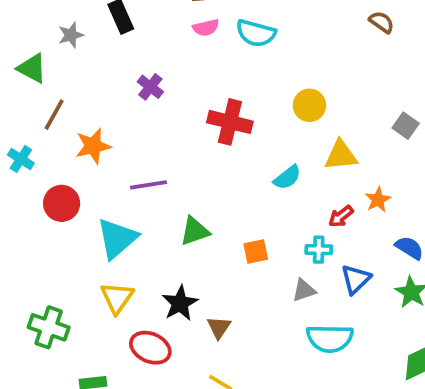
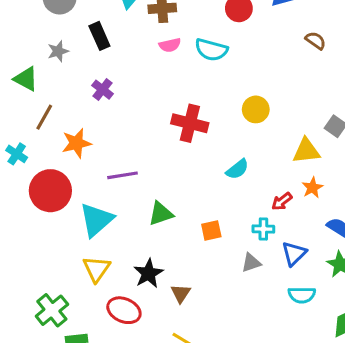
purple cross: (150, 87) -> (102, 90), moved
yellow triangle: (341, 155) -> (306, 151), moved
red circle: (62, 203) -> (50, 191), size x1.4
green cross: (49, 327) -> (52, 310), moved, turned 32
cyan semicircle: (330, 338) -> (302, 295), moved, size x0.7

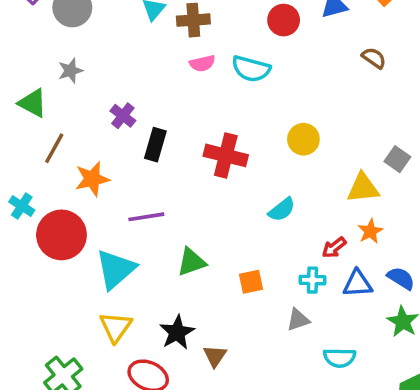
black rectangle: (99, 36) -> (155, 145), moved, turned 40
cyan cross: (17, 154) -> (22, 206), moved
blue triangle: (294, 254) -> (358, 284), moved, turned 40
cyan semicircle: (302, 295) -> (340, 358), moved

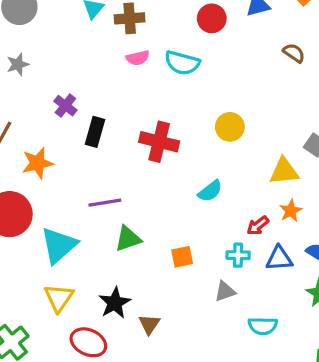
purple line: (146, 217) -> (105, 203), moved

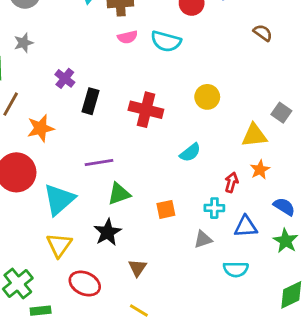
red arrow: (258, 226) -> (231, 182), turned 144
blue triangle: (279, 258) -> (246, 227), moved
black star: (115, 303) -> (108, 232), moved

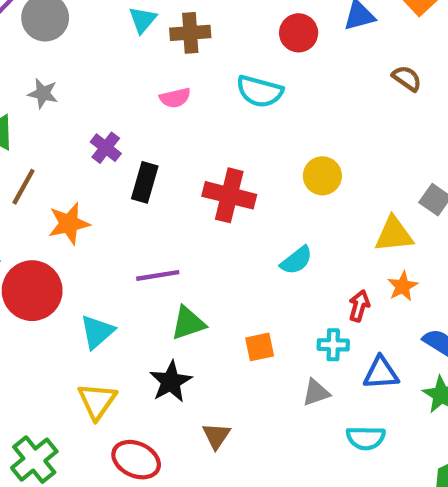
pink semicircle: (127, 37) -> (175, 98), moved
gray star: (23, 43) -> (43, 94), turned 30
cyan triangle: (59, 199) -> (97, 332), size x0.7

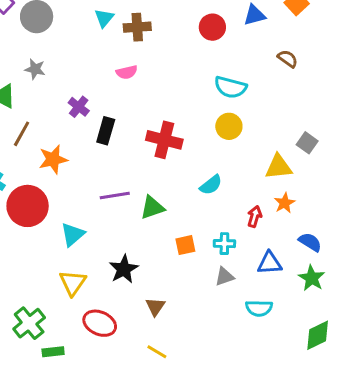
cyan semicircle: (260, 91) -> (230, 87), moved
green triangle: (188, 323) -> (152, 207), moved
cyan cross: (333, 345) -> (224, 244), moved

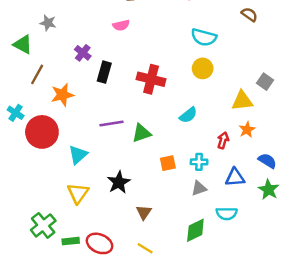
red ellipse: (100, 323) -> (100, 243), moved
green diamond: (318, 335) -> (195, 230), moved
green rectangle: (53, 352) -> (71, 241), moved

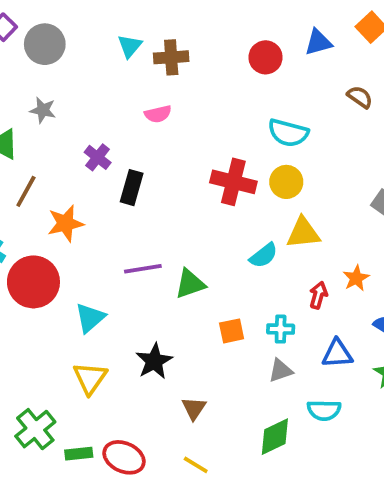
red cross: (151, 79) -> (233, 182), moved
yellow triangle: (242, 101) -> (303, 233), moved

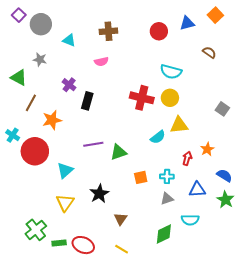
cyan triangle: (130, 46) -> (69, 40), moved, turned -48

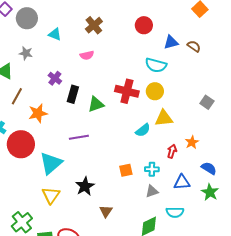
blue triangle: (187, 23) -> (171, 42), moved
brown cross: (108, 31) -> (94, 25), turned -36
green triangle: (119, 152) -> (96, 104), moved
cyan triangle: (65, 170) -> (51, 163), size x1.4

